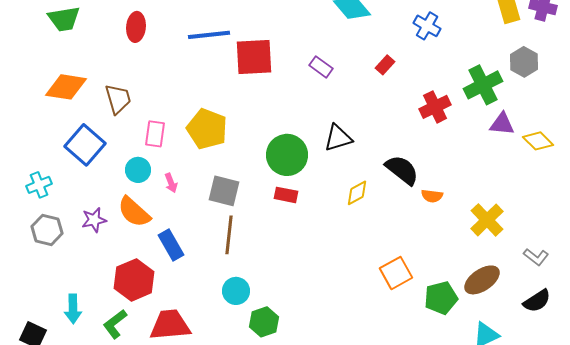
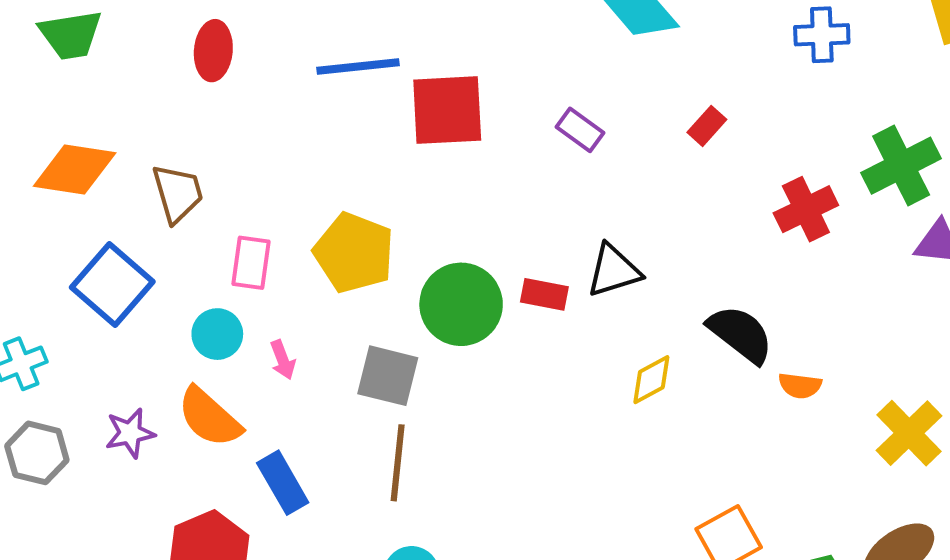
blue cross: (427, 26) -> (822, 35), moved, turned -32
green circle: (287, 155) -> (461, 304), moved
red rectangle: (286, 195) -> (544, 294), moved

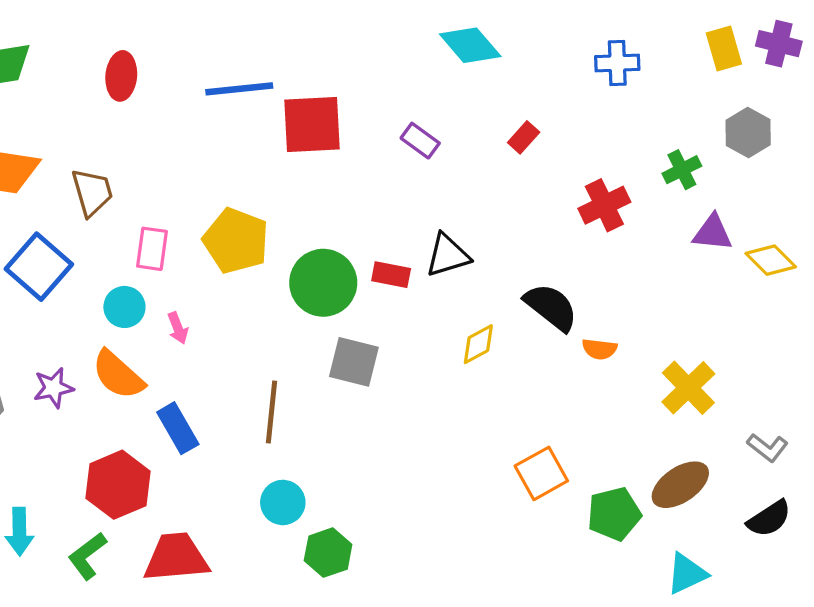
green cross: (901, 166) -> (682, 170), size x0.6
gray square: (388, 376) -> (354, 362), moved

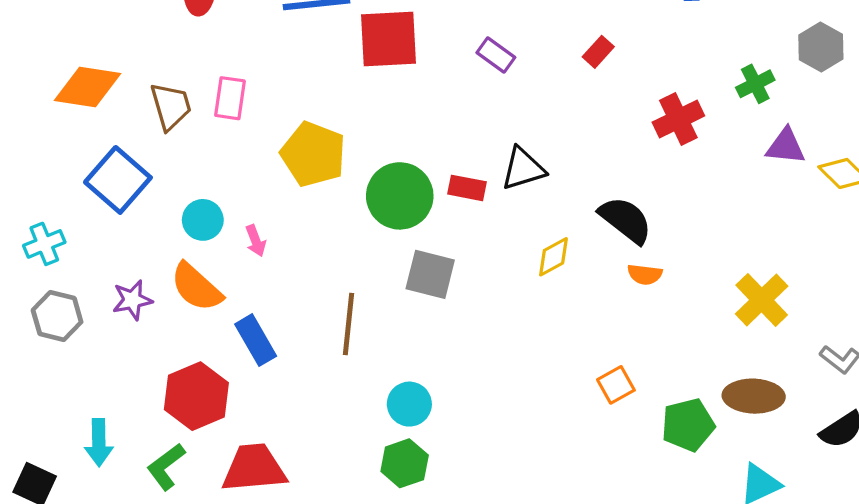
pink rectangle: (152, 249) -> (230, 98), moved
orange semicircle: (599, 349) -> (645, 274), moved
orange square: (541, 473) -> (616, 385), size x0.7
brown ellipse: (680, 485) -> (754, 396), turned 36
cyan circle: (283, 502) -> (409, 404), moved

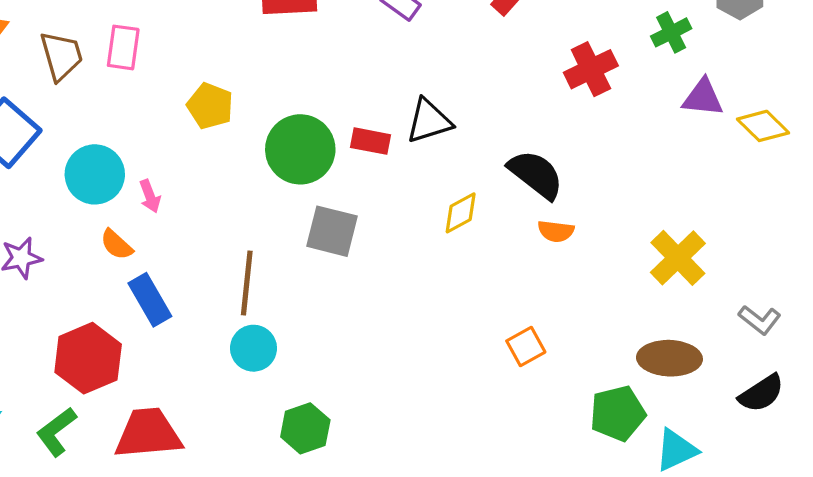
yellow pentagon: (313, 154) -> (210, 106), size x0.7
cyan circle: (203, 220) -> (95, 174), size x1.4
orange semicircle: (196, 287) -> (117, 245), moved, size x0.6
cyan circle: (409, 404) -> (253, 348), moved
green pentagon: (688, 425) -> (618, 413), moved

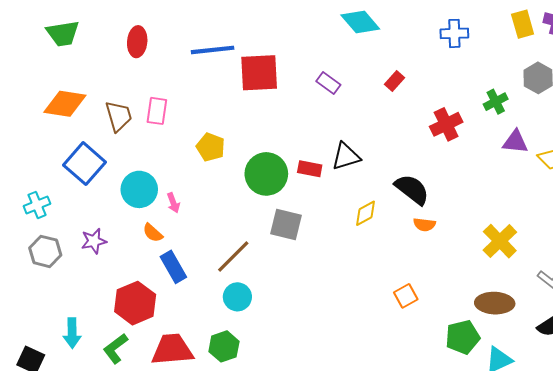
brown line: (247, 283) -> (233, 257), turned 39
green hexagon: (305, 428) -> (224, 346), moved

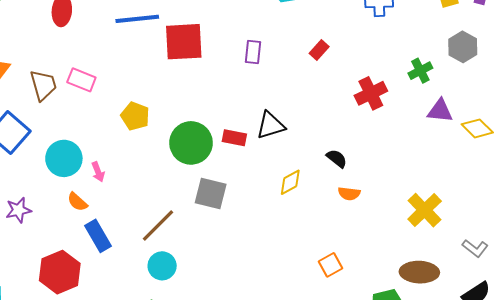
purple rectangle: (328, 83) -> (253, 52), turned 60
pink rectangle: (157, 111) -> (81, 80), turned -76
black semicircle: (412, 189) -> (337, 158), size x0.6

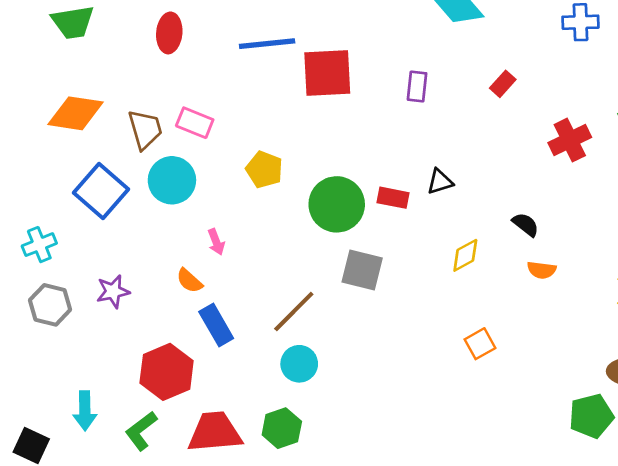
black triangle: (271, 125) -> (440, 182), size x0.7
cyan circle: (64, 158) -> (172, 180), moved
orange square: (331, 265) -> (480, 344), moved

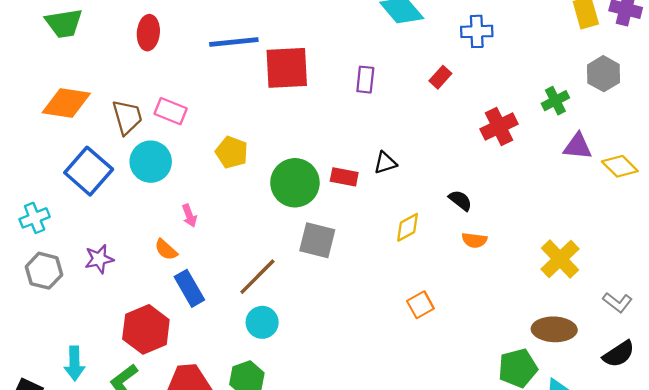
blue cross: (580, 22) -> (477, 31), moved

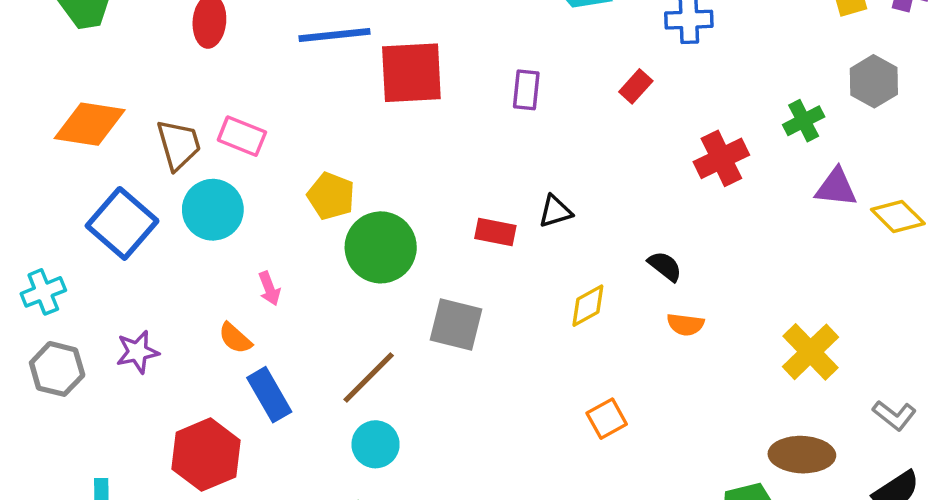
green circle: (295, 183) -> (381, 247), moved

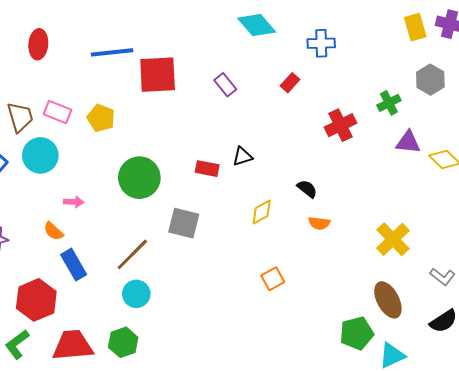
purple rectangle: (526, 90) -> (225, 85), turned -45
yellow pentagon: (331, 196) -> (101, 118), moved
pink arrow: (269, 288) -> (74, 202), turned -66
brown ellipse: (802, 455) -> (388, 300), turned 60

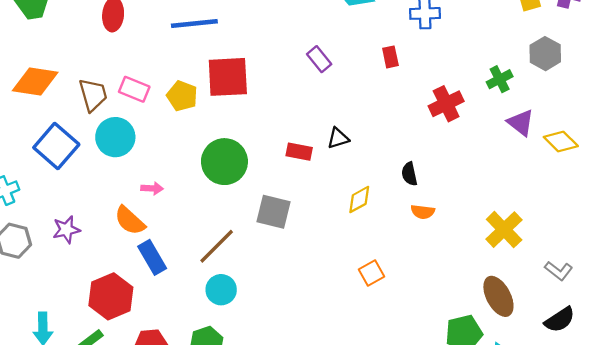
red square: (158, 75) -> (228, 77), moved
red rectangle: (290, 83) -> (390, 57), turned -54
purple triangle: (408, 142) -> (521, 123), turned 32
black semicircle: (307, 189) -> (409, 174), turned -140
orange semicircle: (53, 231) -> (130, 221), size x1.4

